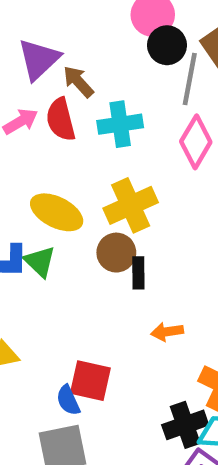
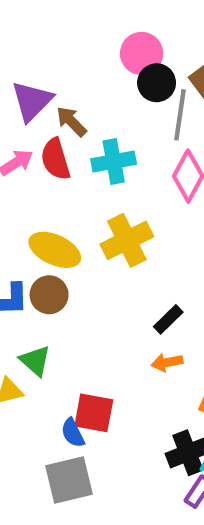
brown circle: (116, 253) -> (49, 295), moved
green triangle: (40, 261) -> (35, 361), moved
black rectangle: (138, 273) -> (168, 319), moved, turned 48

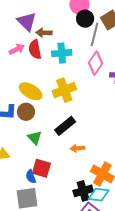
purple triangle: (32, 101) -> (27, 22), turned -35
brown arrow: (71, 121) -> (44, 33), turned -49
black rectangle: (168, 319) -> (65, 126), moved, size x1.5
green triangle: (35, 361) -> (35, 138), moved

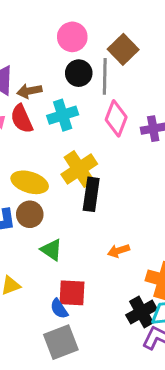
black circle: (85, 19) -> (79, 73), moved
black rectangle: (65, 126) -> (91, 194), moved, turned -30

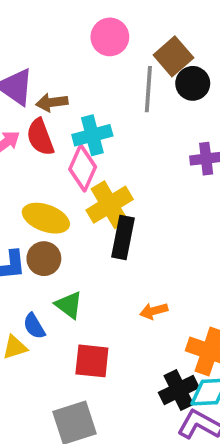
black circle: (79, 73) -> (193, 83), moved
pink diamond: (116, 118) -> (83, 168), moved
blue semicircle: (59, 309) -> (34, 326), moved

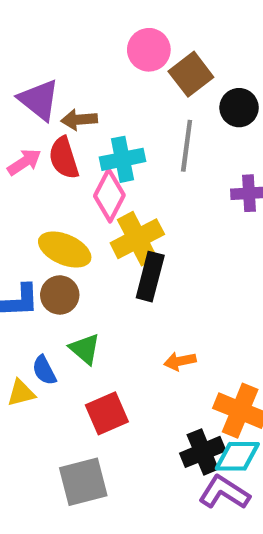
brown square: (173, 56) -> (191, 74), moved
gray line: (148, 89) -> (187, 146), moved
red square: (92, 361) -> (107, 413), turned -33

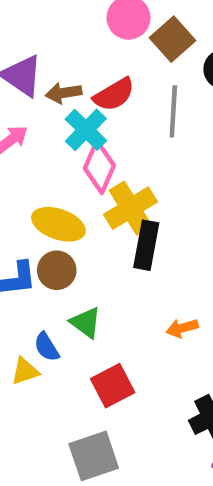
red semicircle: (64, 158) -> (114, 94), moved, turned -99
cyan cross: (123, 159) -> (86, 130), moved, turned -30

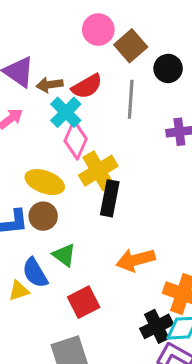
orange arrow: (182, 328) -> (136, 260), size x1.6
blue semicircle: (47, 347) -> (35, 273), size x1.4

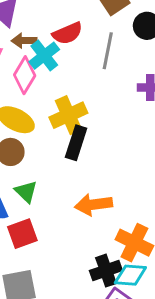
brown arrow: (50, 85) -> (24, 41), moved
pink diamond: (76, 140) -> (25, 75), moved
red square: (84, 302) -> (22, 234), moved

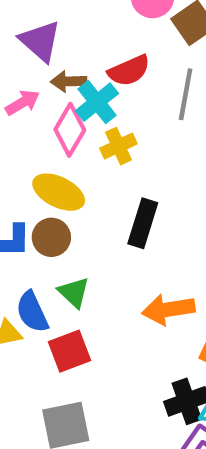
yellow cross: (68, 115) -> (118, 146), moved, size x0.7

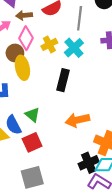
cyan cross: (97, 102) -> (74, 48), moved
yellow ellipse: (59, 192) -> (22, 68), turned 55
brown circle: (51, 237) -> (15, 53), moved

